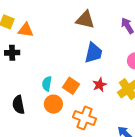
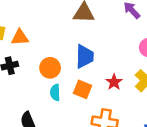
blue trapezoid: (93, 53) -> (85, 56), moved
orange circle: (53, 104) -> (50, 68), moved

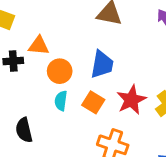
orange triangle: (20, 37) -> (39, 46), moved
red star: (114, 82) -> (131, 100), size x1.5

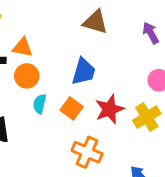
orange circle: (60, 71) -> (27, 76), moved

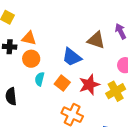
brown triangle: (95, 22) -> (96, 40), moved
blue trapezoid: (84, 72) -> (72, 57), turned 110

